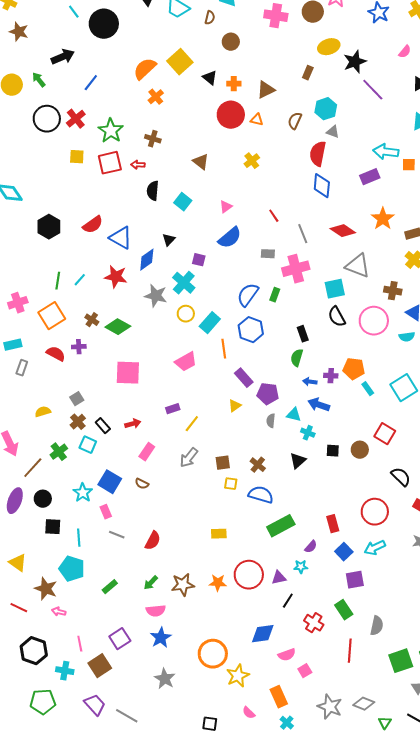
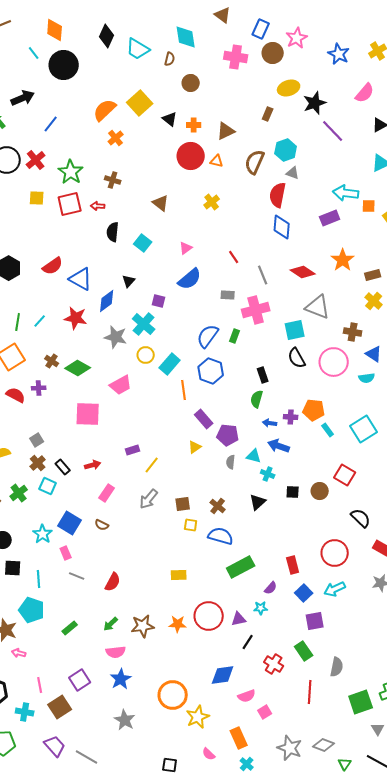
pink semicircle: (405, 52) -> (365, 93), size x1.5
brown semicircle: (295, 121) -> (255, 162), size x1.4
pink trapezoid: (186, 362) -> (121, 385), moved

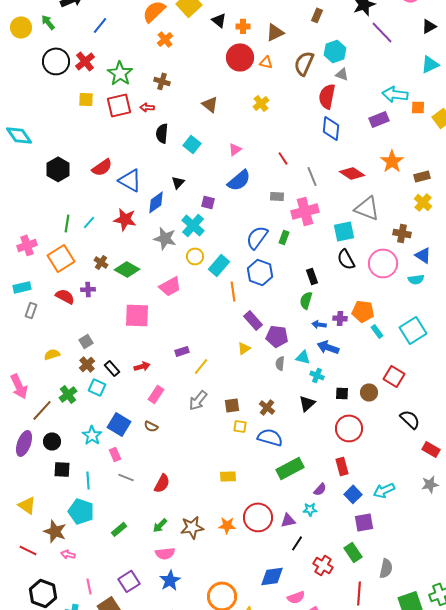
red circle: (335, 553) -> (349, 428), moved

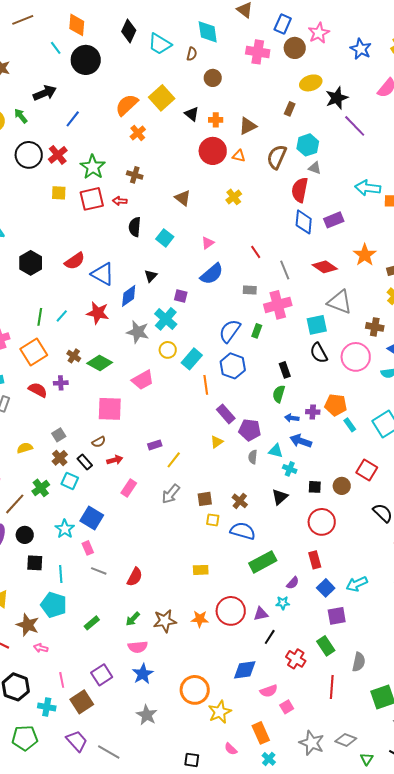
purple rectangle: (379, 119) -> (334, 220), moved
brown semicircle: (151, 426) -> (99, 442), moved, turned -56

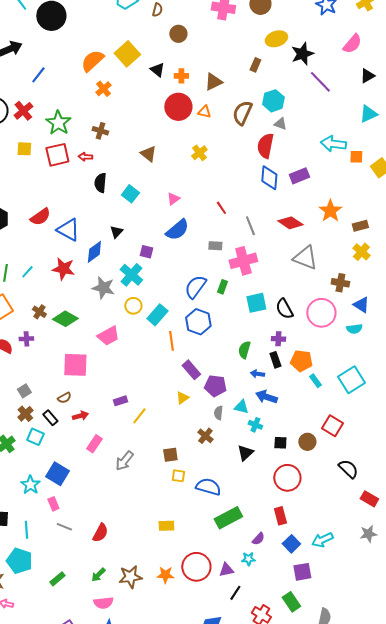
cyan square: (317, 325) -> (256, 303), moved
black rectangle: (285, 370) -> (275, 360), moved
purple cross: (313, 412) -> (278, 339), moved
gray arrow: (171, 494) -> (124, 461), moved
brown cross: (240, 501) -> (205, 436), moved

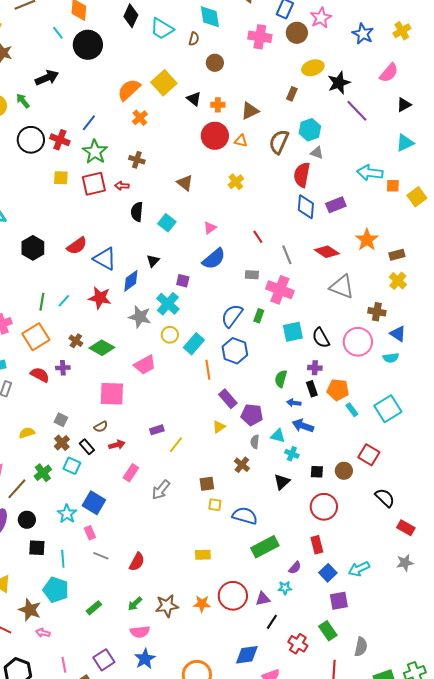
blue line: (38, 75) -> (89, 123), moved
red cross: (23, 111) -> (60, 140), turned -30
pink cross: (243, 261) -> (280, 290), turned 36
gray square: (24, 391) -> (61, 420), turned -32

